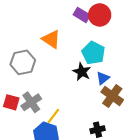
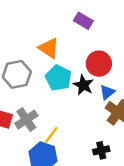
red circle: (100, 15) -> (99, 64), moved
cyan pentagon: (93, 53) -> (58, 78), moved

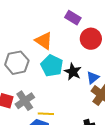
red circle: (99, 64) -> (91, 39), moved
yellow line: (51, 135) -> (46, 114), turned 56

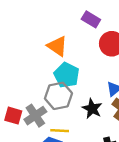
gray hexagon: (17, 63) -> (58, 96), moved
black star: (73, 72) -> (92, 109), moved

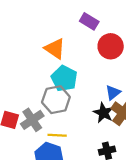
black star: (92, 109) -> (103, 113), moved

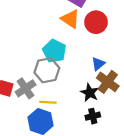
orange triangle: (55, 49) -> (70, 19), moved
black star: (103, 113) -> (90, 93), moved

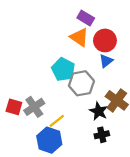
blue triangle: (98, 64) -> (106, 61), moved
gray hexagon: (47, 70) -> (81, 83), moved
yellow line: (48, 102) -> (57, 121), turned -42

